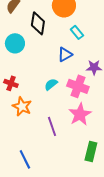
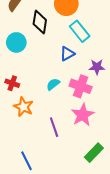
cyan rectangle: (77, 32) -> (80, 31), size x1.5
green rectangle: (91, 151) -> (94, 153), turned 30

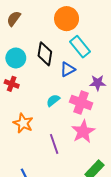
black diamond: (40, 22) -> (45, 54), moved
red cross: (12, 83) -> (12, 84), moved

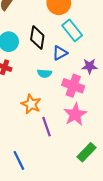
cyan semicircle: (53, 100) -> (44, 73), moved, turned -136
orange star: (23, 123) -> (31, 104), moved

